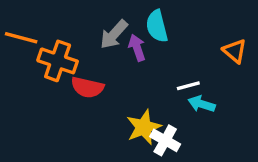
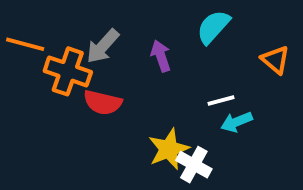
cyan semicircle: (157, 26) -> (213, 27), moved, turned 56
gray arrow: (114, 34) -> (103, 46), moved
cyan arrow: (202, 104) -> (236, 122), turned -40

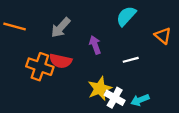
purple arrow: (161, 56) -> (95, 45), moved
orange cross: (68, 71) -> (40, 67), moved
cyan arrow: (236, 122) -> (140, 100), moved

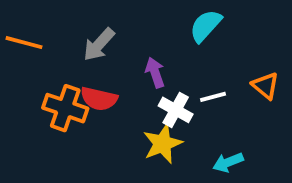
orange triangle: (163, 36) -> (265, 86), moved
white cross: (115, 98) -> (176, 110), moved

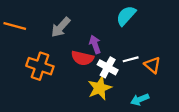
orange triangle: (265, 86) -> (152, 65), moved
red semicircle: (99, 99) -> (82, 58), moved

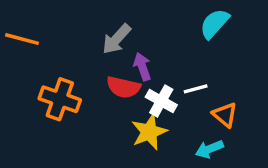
cyan semicircle: (126, 16) -> (214, 24), moved
gray arrow: (61, 27) -> (117, 39), moved
orange triangle: (152, 65) -> (225, 115), moved

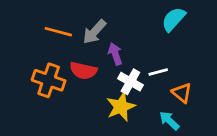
orange line: (22, 39) -> (58, 32), moved
red semicircle: (123, 87) -> (83, 71), moved
cyan arrow: (209, 149) -> (169, 121), turned 65

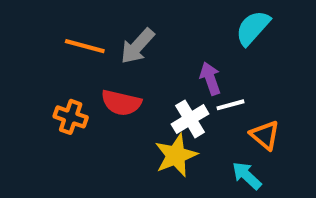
purple arrow: (115, 54) -> (210, 78), moved
orange cross: (49, 80) -> (71, 117), size x0.7
white cross: (130, 82) -> (190, 119), turned 30

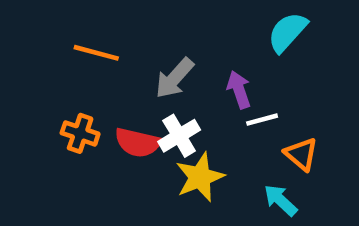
gray arrow: (137, 46) -> (175, 78), moved
red semicircle: (121, 103) -> (138, 143), moved
white cross: (190, 119) -> (179, 136), moved

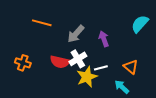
cyan semicircle: (287, 32) -> (140, 24), moved
white line: (262, 120) -> (101, 68), moved
orange cross: (80, 133) -> (23, 63), moved

